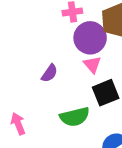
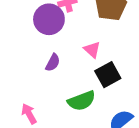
purple circle: (90, 38) -> (49, 19), moved

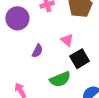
purple circle: (49, 19) -> (17, 18), moved

